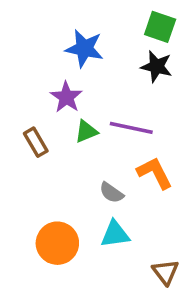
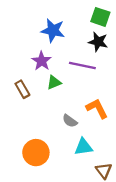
purple line: (131, 128) -> (82, 66), moved
cyan triangle: (115, 234) -> (83, 147), moved

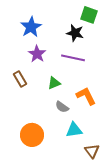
blue star: (53, 30) -> (31, 27), moved, turned 30
black star: (98, 42) -> (75, 33), moved
green triangle: (54, 82) -> (54, 83), moved

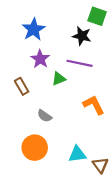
green triangle: (54, 83) -> (59, 79), moved
gray semicircle: (62, 107) -> (45, 116), moved
cyan triangle: (74, 130) -> (77, 154), moved

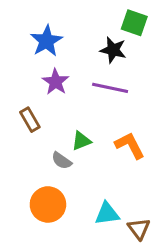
green triangle: (59, 79) -> (81, 141), moved

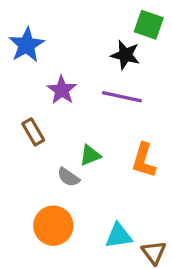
blue star: (46, 41) -> (27, 45), moved
orange L-shape: (130, 145) -> (144, 160), turned -136

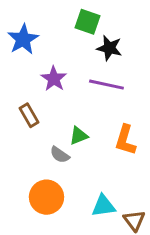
green square: (149, 25) -> (87, 22), moved

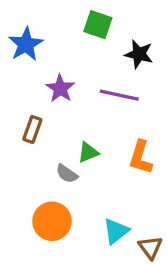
black star: (109, 48) -> (139, 54), moved
brown rectangle: (29, 115) -> (32, 129), turned 50
cyan triangle: (104, 206) -> (116, 231), turned -30

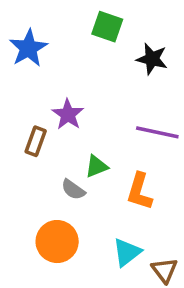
purple star: (60, 89) -> (68, 114), moved
purple line: (119, 95) -> (157, 132), moved
orange L-shape: (141, 157) -> (139, 191), moved

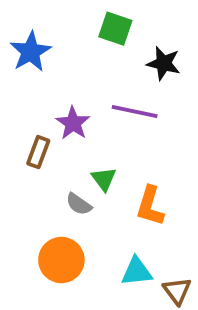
purple line: (157, 132) -> (135, 112), moved
green triangle: (96, 166) -> (104, 179), turned -45
cyan triangle: (127, 252) -> (137, 272), turned 32

